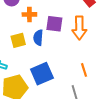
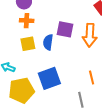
orange cross: (29, 14) -> (27, 21), moved

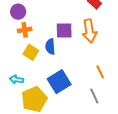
yellow square: (28, 44) -> (31, 52), turned -35

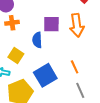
yellow square: (31, 52) -> (16, 56), moved
orange line: (100, 72) -> (75, 67), moved

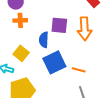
orange line: (75, 67) -> (79, 70), turned -56
blue square: (45, 75) -> (54, 62), moved

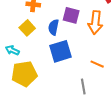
yellow square: (21, 53) -> (27, 28), moved
orange line: (79, 70) -> (97, 64), moved

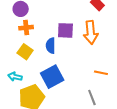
blue square: (60, 51) -> (52, 77), moved

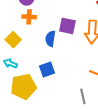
yellow square: (25, 52) -> (13, 40), moved
blue square: (52, 77) -> (47, 69), size x0.7

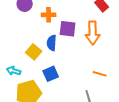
orange cross: (29, 17) -> (49, 15), moved
yellow square: (13, 40) -> (34, 52), moved

